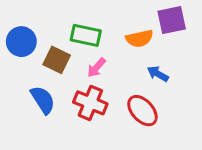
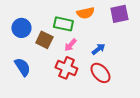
orange semicircle: (139, 38) -> (85, 13), moved
blue arrow: (158, 74) -> (98, 49), moved, turned 112
blue semicircle: (43, 100) -> (22, 67), moved

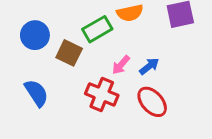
green rectangle: (63, 24) -> (97, 29), turned -42
pink arrow: (70, 45) -> (121, 65), moved

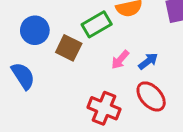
blue semicircle: (36, 93) -> (23, 76), moved
red cross: (102, 94) -> (104, 108), moved

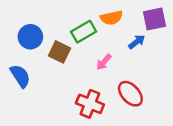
blue arrow: (148, 61) -> (137, 42), moved

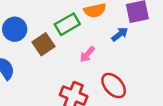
brown square: (60, 52) -> (43, 44), turned 30

